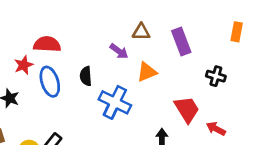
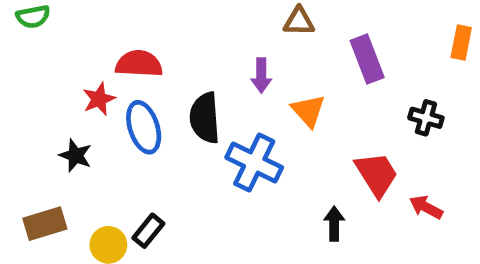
brown triangle: (141, 32) -> (299, 21), moved
purple arrow: (119, 51) -> (261, 75), turned 54
orange triangle: (147, 72) -> (308, 111), turned -50
black semicircle: (86, 76) -> (205, 118), size x1.5

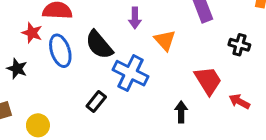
red star: (99, 99) -> (32, 33), turned -30
black semicircle: (205, 118) -> (99, 45), turned -36
black rectangle: (148, 231) -> (96, 101), moved

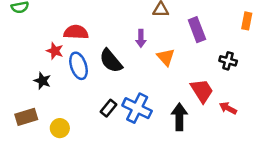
blue cross: (130, 73) -> (137, 108), moved
black arrow: (181, 112) -> (179, 117), size x1.5

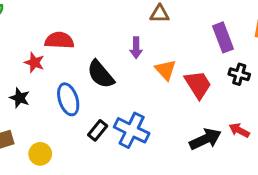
purple rectangle: (197, 30) -> (223, 37), moved
blue ellipse: (79, 66) -> (68, 99), moved
red trapezoid: (202, 91) -> (198, 85), moved
black arrow: (179, 117) -> (205, 139), moved, turned 65

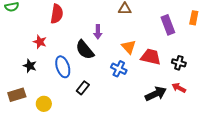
red semicircle: (59, 40) -> (57, 14), moved, turned 96
purple arrow: (136, 48) -> (98, 32), moved
black cross: (239, 74) -> (179, 63), moved
red trapezoid: (198, 85) -> (151, 57), turned -45
blue cross: (132, 130) -> (119, 69), moved, size x0.7

